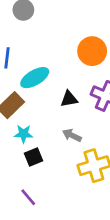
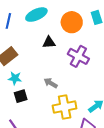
cyan ellipse: (35, 78) -> (36, 15), moved
black triangle: (69, 99) -> (49, 42), moved

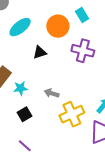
purple cross: (78, 56) -> (83, 51), moved
cyan star: (15, 78) -> (20, 88), moved

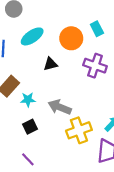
gray arrow: (52, 93) -> (60, 107), size x1.5

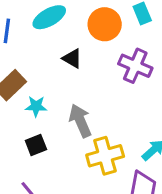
black triangle: (50, 64) -> (72, 58), turned 40
gray arrow: (60, 107) -> (80, 121), turned 40

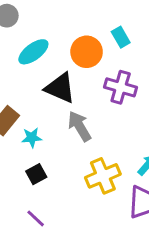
black triangle: (72, 58) -> (60, 88), size x1.6
gray arrow: (80, 121) -> (79, 126), moved

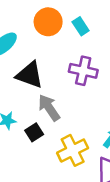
orange circle: (87, 52) -> (48, 22), moved
black square: (36, 174) -> (34, 132), moved

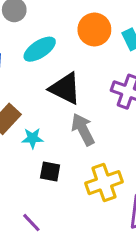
black square: (34, 132) -> (50, 172), moved, turned 36

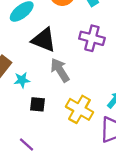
yellow cross: (104, 183) -> (79, 109), turned -36

